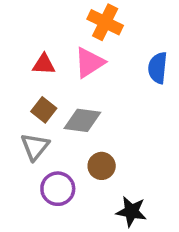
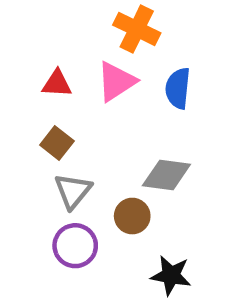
blue semicircle: (158, 68) -> (178, 88), moved
gray diamond: (82, 120) -> (166, 175), moved
gray triangle: (35, 147) -> (73, 191), moved

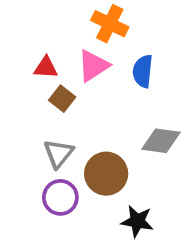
brown square: (57, 143) -> (62, 99), moved
gray diamond: (166, 175) -> (161, 141), moved
brown circle: (132, 216) -> (106, 174), size x1.5

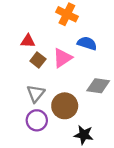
pink triangle: (93, 66) -> (62, 58), moved
blue semicircle: (143, 71) -> (87, 43), turned 102

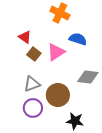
red triangle: (28, 41) -> (25, 37), turned 32
gray triangle: (36, 94) -> (32, 84), turned 30

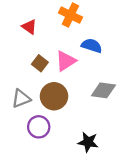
red triangle: (25, 37) -> (29, 27), moved
gray triangle: (32, 84) -> (21, 99), moved
brown circle: (58, 95) -> (54, 96), moved

